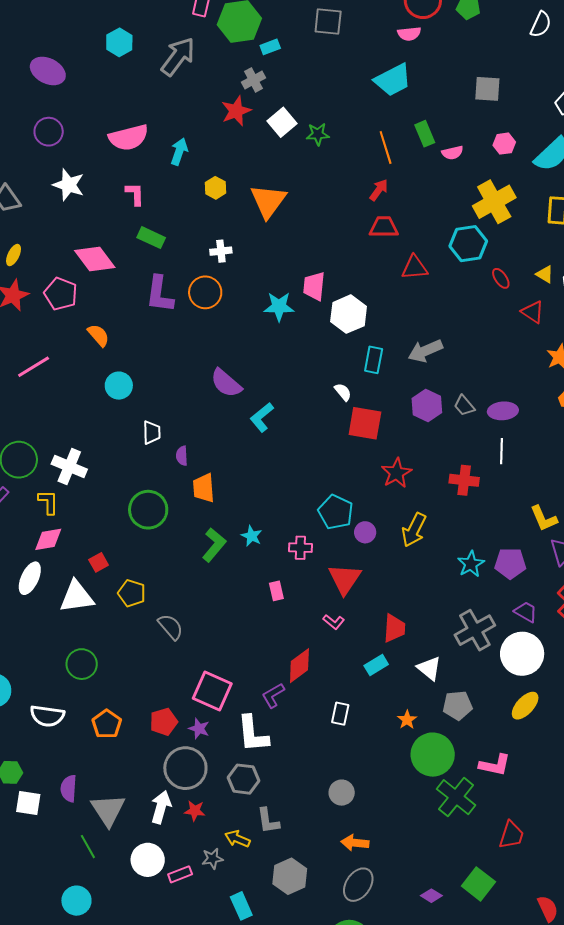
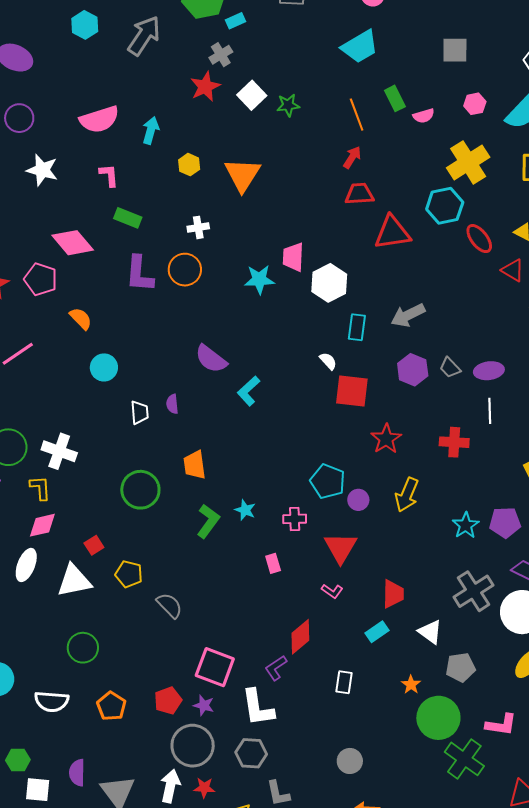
red triangle: (415, 268) -> (392, 233), size x1.4
red ellipse: (501, 278) -> (479, 239), size x1.4
purple semicircle: (182, 456) -> (172, 404), moved

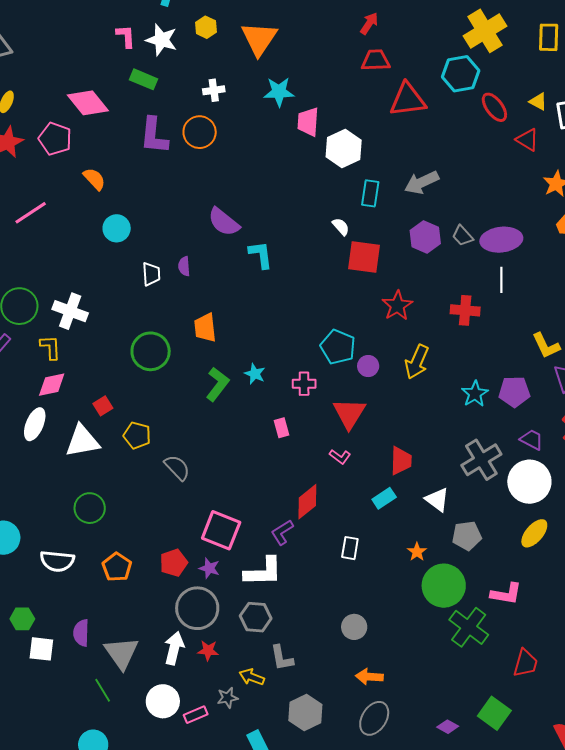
white star: (42, 170) -> (162, 40), moved
cyan star: (259, 279) -> (279, 92), moved
purple ellipse: (489, 371) -> (501, 240), size x1.4
cyan L-shape: (249, 391) -> (261, 255), turned 124
white L-shape: (258, 708) -> (263, 572), turned -84

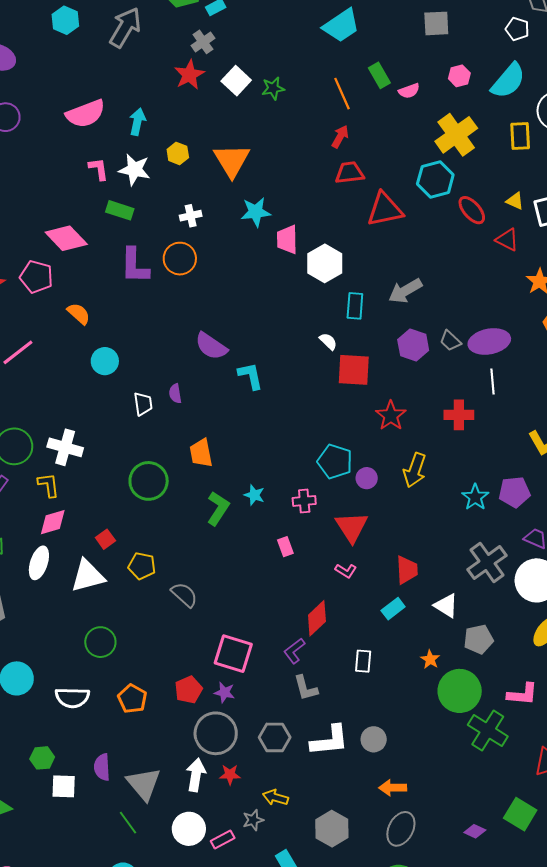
white L-shape: (263, 572) -> (330, 740), moved
gray L-shape: (282, 658) -> (306, 688), moved

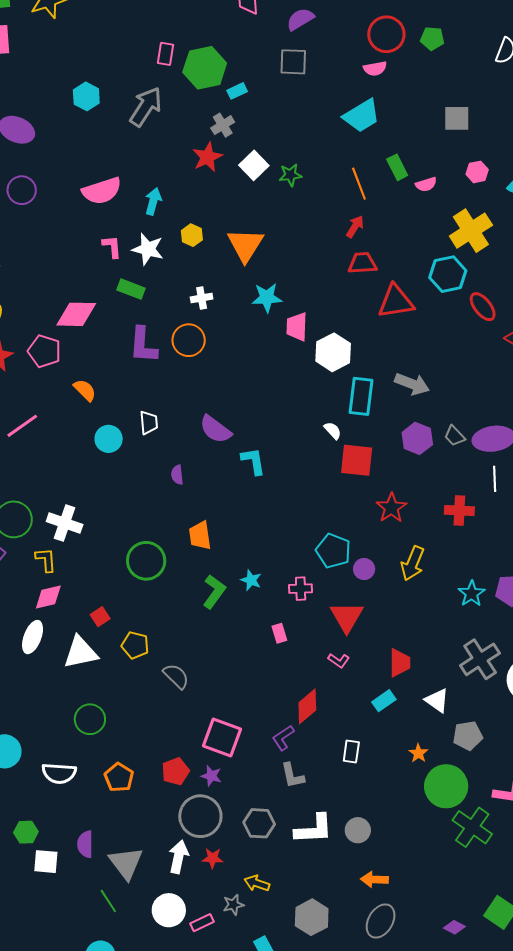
pink diamond: (66, 238) -> (76, 314), turned -48
gray arrow: (405, 291) -> (412, 384), turned -132
cyan rectangle: (355, 306) -> (361, 396), size x1.4
white trapezoid: (143, 404) -> (149, 423), moved

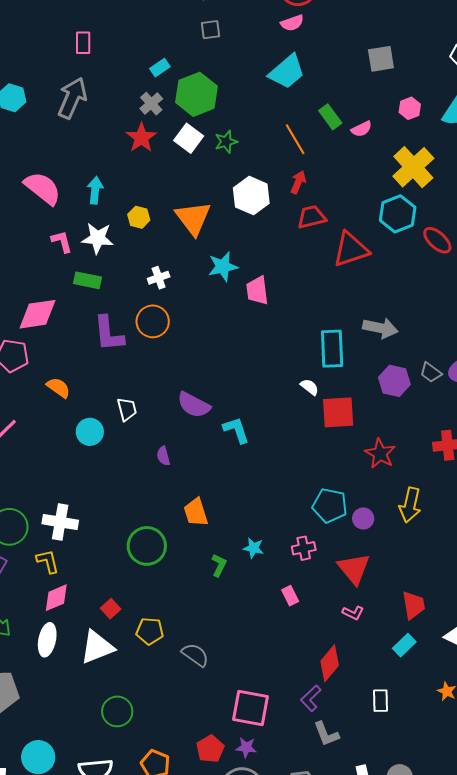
gray square: (293, 62) -> (210, 30), size x0.7
green hexagon: (205, 68) -> (197, 94), moved
pink semicircle: (102, 191) -> (43, 188), turned -114
white hexagon: (333, 352) -> (251, 196), moved
green L-shape: (214, 592) -> (219, 565), size x0.7

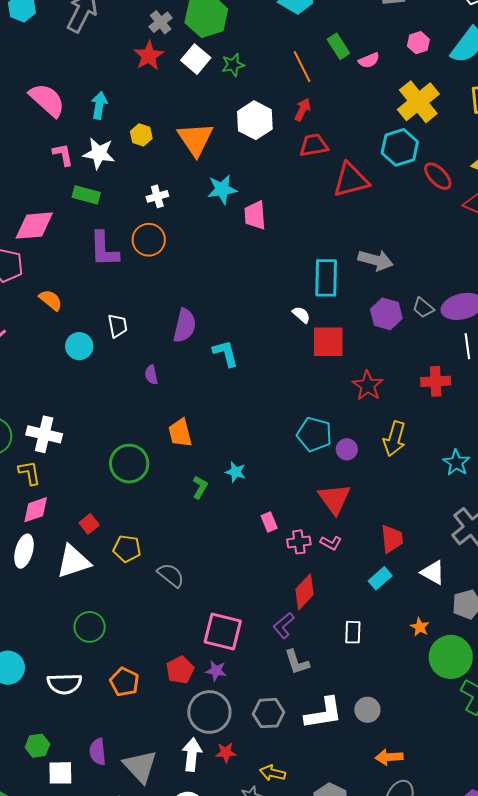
purple semicircle: (194, 405) -> (185, 326), turned -108
pink cross: (304, 548) -> (299, 542), moved

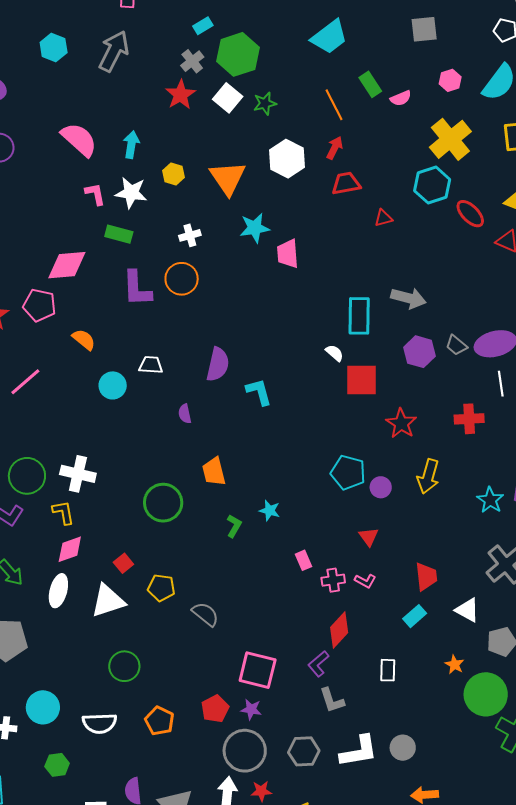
red triangle: (351, 180) -> (383, 218), size x0.5
white trapezoid: (118, 326) -> (151, 365), turned -75
red triangle: (334, 499) -> (369, 537), size x0.6
green hexagon: (37, 746) -> (57, 765), moved

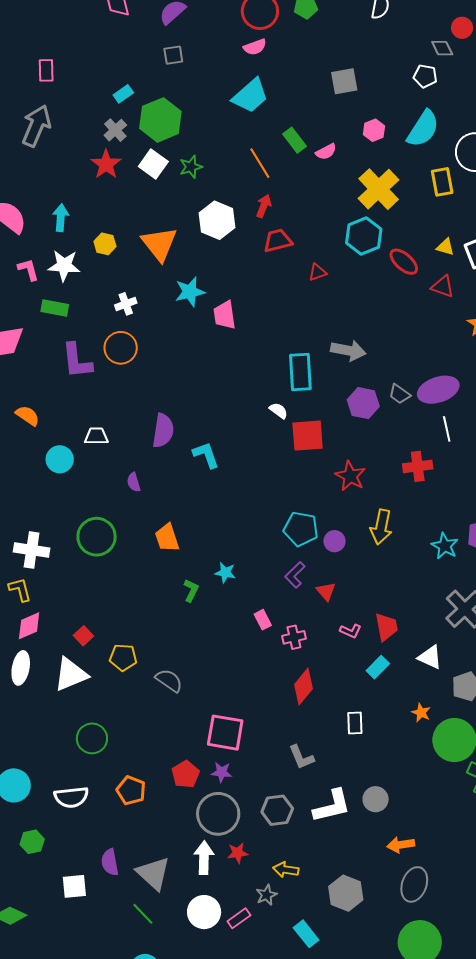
green circle: (163, 503) -> (97, 537), moved
pink L-shape: (365, 581) -> (351, 631), moved
purple L-shape: (318, 664) -> (295, 575), moved

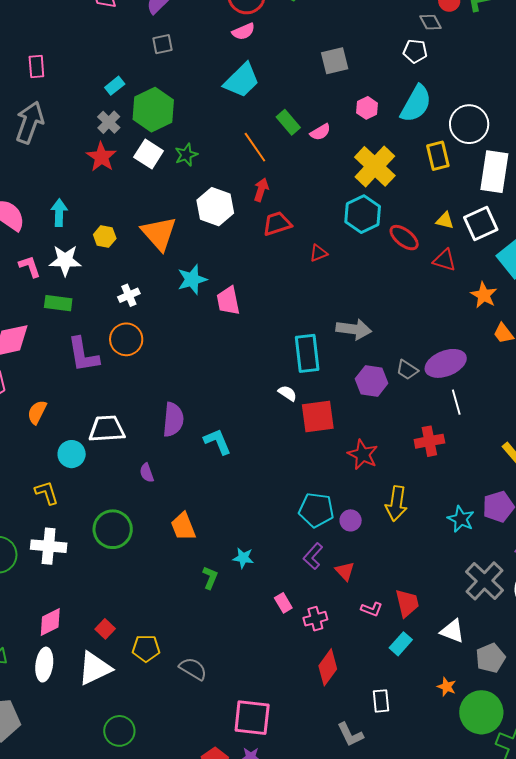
orange semicircle: (28, 416) -> (37, 412), turned -95
white trapezoid: (96, 436) -> (107, 429), size x1.5
yellow L-shape: (20, 590) -> (47, 493), moved
gray L-shape: (301, 757) -> (350, 735), moved

